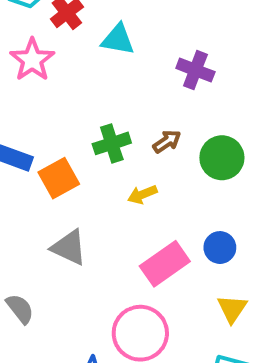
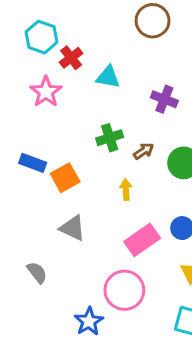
green cross: (112, 143) -> (110, 138), moved
yellow arrow: (142, 194) -> (126, 190), turned 108

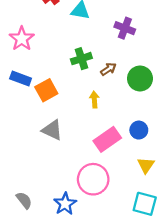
pink star: (46, 92) -> (22, 39), moved
gray semicircle: (37, 272) -> (24, 200), moved

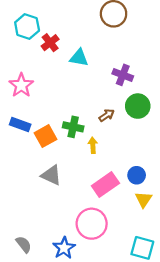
green cross: (81, 59) -> (73, 127), moved, turned 30
green circle: (140, 78) -> (138, 106), moved
yellow triangle: (146, 165) -> (144, 199), moved

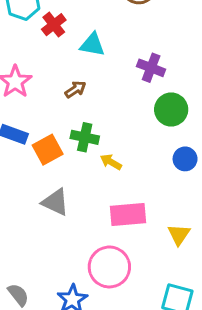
brown arrow: (107, 115) -> (75, 89), moved
yellow arrow: (93, 145) -> (111, 162), turned -56
blue circle: (137, 175) -> (185, 159), moved
pink rectangle: (105, 184) -> (128, 214), turned 30

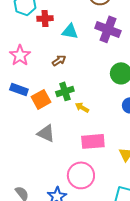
red cross: (54, 25) -> (45, 18), turned 35
purple cross: (151, 68) -> (108, 29), moved, size x1.4
green cross: (85, 137) -> (65, 91), turned -30

